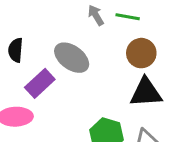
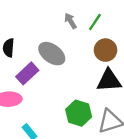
green line: (128, 17) -> (95, 22), turned -66

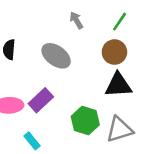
green line: (95, 22) -> (120, 22), moved
purple rectangle: (27, 73) -> (41, 100), moved

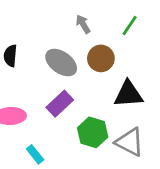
brown circle: (114, 52) -> (101, 58), moved
purple rectangle: (41, 100) -> (60, 104), moved
gray triangle: (120, 129) -> (130, 142), turned 44

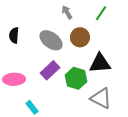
green hexagon: (93, 132) -> (76, 78), moved

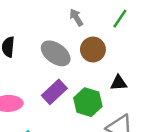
black triangle: (100, 63) -> (119, 83), size x0.6

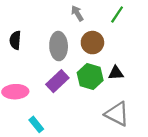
gray ellipse: (56, 53) -> (59, 46), turned 52
green hexagon: (88, 102) -> (90, 76), moved

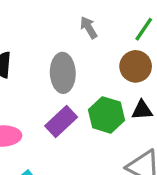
brown circle: (92, 43) -> (136, 66), moved

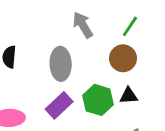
gray arrow: (89, 28) -> (83, 25), size x1.4

